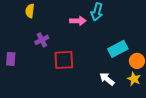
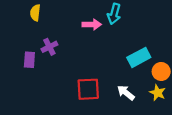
purple rectangle: (11, 59) -> (29, 60), moved
red square: (64, 60) -> (88, 89), moved

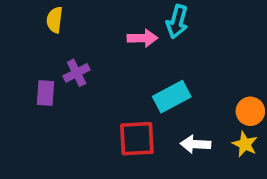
cyan rectangle: (139, 57) -> (172, 97), moved
white arrow: (126, 93) -> (195, 144), turned -36

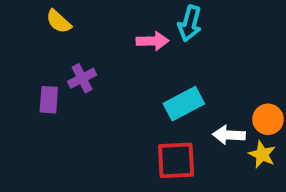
yellow semicircle: (55, 20) -> (59, 21), turned -55
red square: (137, 139) -> (176, 160), moved
white arrow: (195, 144) -> (229, 135), moved

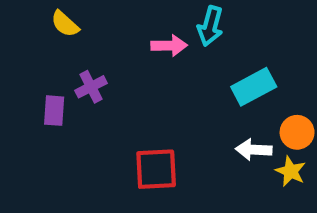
cyan rectangle: (184, 104) -> (254, 87), moved
red square: (176, 160) -> (156, 169), moved

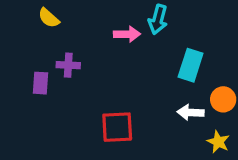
purple cross: (91, 87) -> (68, 65), turned 30
cyan rectangle: (254, 87) -> (191, 65), turned -44
yellow star: (291, 171) -> (218, 142), moved

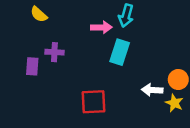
cyan rectangle: (191, 65) -> (120, 52), moved
yellow star: (218, 142) -> (174, 103), moved

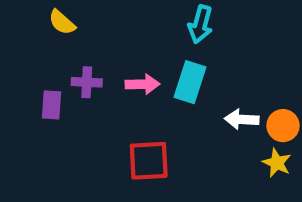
pink arrow: (101, 27) -> (142, 84), moved
white arrow: (152, 90) -> (242, 119), moved

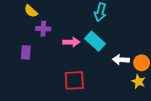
purple cross: (87, 82) -> (43, 29), moved
cyan rectangle: (190, 82) -> (95, 41), turned -66

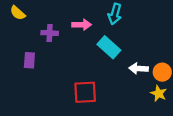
yellow semicircle: (31, 11) -> (18, 13), moved
pink arrow: (71, 42) -> (82, 25), moved

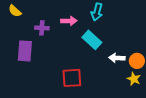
purple rectangle: (29, 60) -> (25, 51), size x1.5

